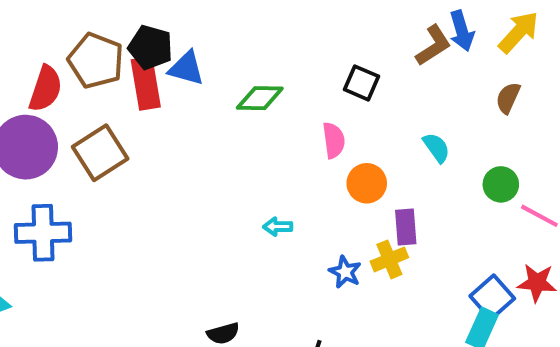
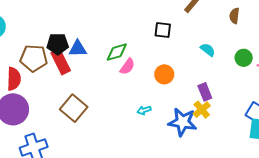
pink semicircle: (334, 140) -> (127, 66), moved, turned 60
brown square: (100, 153) -> (74, 108), moved
orange circle: (367, 183) -> (164, 74), moved
blue star: (345, 272) -> (183, 122), size x1.8

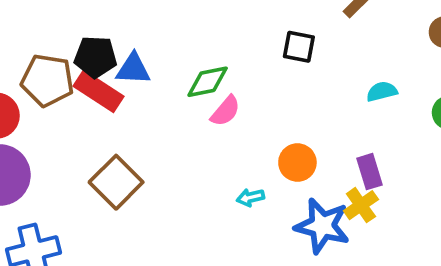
cyan semicircle: (208, 50) -> (382, 92), turned -56
red rectangle: (61, 62) -> (99, 91), turned -35
orange circle: (164, 74) -> (297, 162), moved

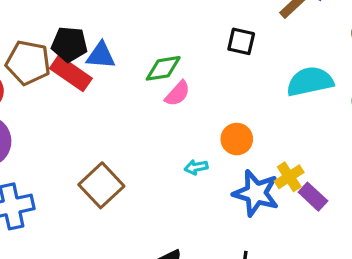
cyan semicircle: (382, 92) -> (310, 81), size x1.8
purple rectangle: (370, 172) -> (313, 197), moved, turned -32
brown square: (116, 182) -> (101, 185), moved

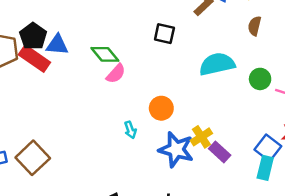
black pentagon: (69, 44) -> (33, 36), turned 30
green diamond: (163, 68) -> (105, 54), turned 60
cyan arrow: (196, 167) -> (130, 130), turned -98
brown square: (101, 185) -> (33, 158), moved

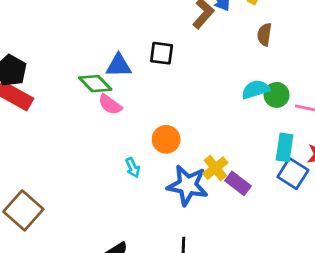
blue triangle: (57, 45) -> (119, 66), moved
cyan semicircle: (217, 64) -> (255, 89), moved, size x0.7
pink semicircle: (116, 74) -> (110, 104), turned 90
cyan rectangle: (265, 168) -> (285, 147), moved

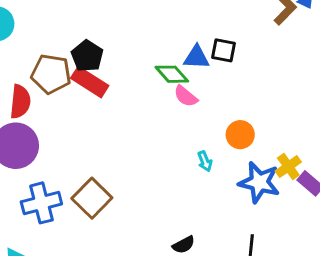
black square: (162, 53) -> (223, 50), moved

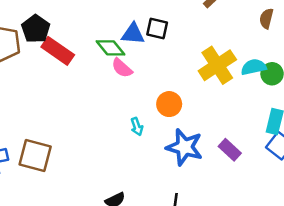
red rectangle: (90, 82) -> (58, 51), moved
yellow cross: (288, 166) -> (217, 65), moved, size x1.6
brown square: (92, 198) -> (35, 155), turned -32

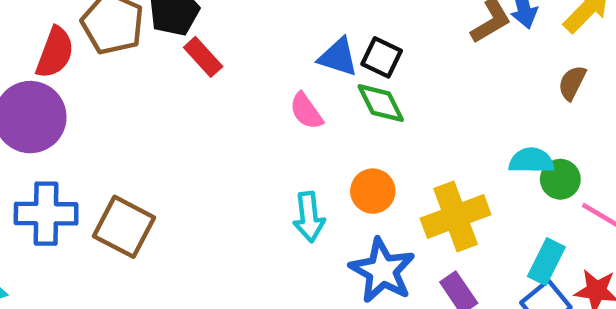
green diamond: (110, 48) -> (381, 103), moved
red rectangle: (58, 51) -> (203, 57), size x0.7
yellow cross: (217, 65) -> (456, 216), moved
cyan arrow: (137, 127) -> (309, 217), size x1.5

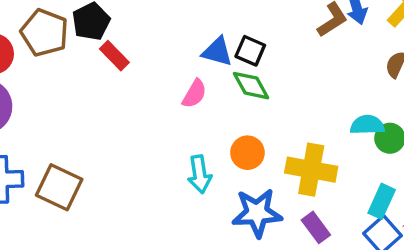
pink semicircle: (306, 111) -> (194, 94), turned -112
yellow cross: (456, 216) -> (311, 170), turned 33
blue star: (382, 271) -> (257, 213), turned -30

